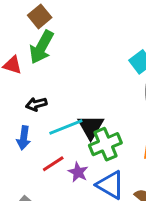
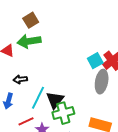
green arrow: (42, 47) -> (29, 41), turned 45
cyan line: (66, 127) -> (38, 98), turned -50

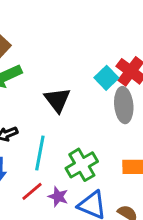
black triangle: (55, 100) -> (57, 100), moved

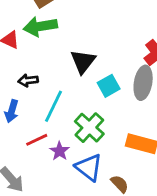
cyan square: (106, 78) -> (109, 86), moved
green cross: (82, 165) -> (89, 128), turned -32

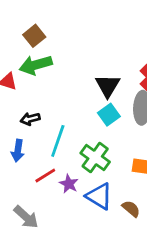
black triangle: (83, 61) -> (108, 86), moved

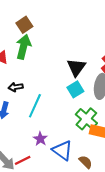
green arrow: (36, 65) -> (23, 47), turned 115
green cross: (95, 158) -> (86, 119), moved
red line: (45, 175) -> (23, 160), moved

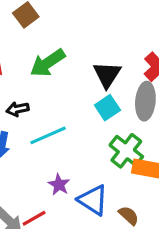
green arrow: (23, 47) -> (48, 63), moved, turned -135
cyan line: (35, 106) -> (48, 135), turned 45

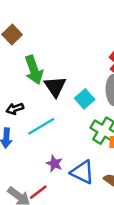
green arrow: (48, 63) -> (34, 70), turned -68
black triangle: (107, 75) -> (55, 87), moved

